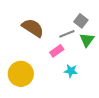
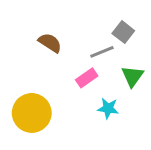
brown semicircle: (33, 28) -> (50, 43), size x0.7
green triangle: (87, 40) -> (132, 76), moved

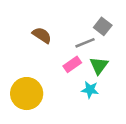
green triangle: (132, 76) -> (99, 66), moved

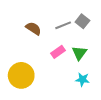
gray line: (85, 43) -> (63, 25), moved
cyan star: (90, 90) -> (82, 79), moved

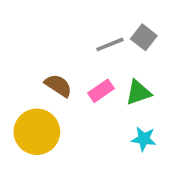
brown semicircle: (33, 28) -> (58, 85), moved
green triangle: (79, 53) -> (138, 93), turned 35

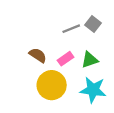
yellow circle: (37, 132) -> (52, 85), moved
cyan star: (144, 139) -> (93, 90), size x1.6

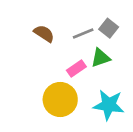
brown semicircle: (38, 55) -> (44, 33), moved
green triangle: (90, 60) -> (101, 58), moved

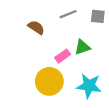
gray square: (109, 28) -> (98, 16), moved, turned -32
gray line: (83, 33) -> (68, 14), moved

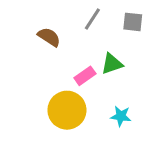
gray line: (68, 14) -> (92, 19), turned -35
cyan star: (89, 86) -> (121, 116), size x0.6

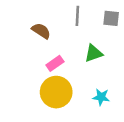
gray line: (92, 19) -> (77, 16), turned -30
pink rectangle: (85, 76) -> (55, 63), moved

